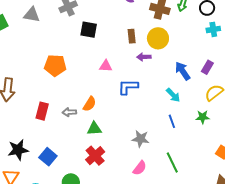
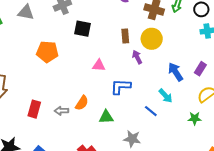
purple arrow: (144, 57) -> (137, 57), turned 64
orange pentagon: (55, 65) -> (47, 52), moved
blue line: (172, 121) -> (151, 111), moved, turned -32
green triangle: (94, 129) -> (106, 117), moved

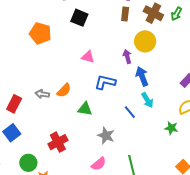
brown rectangle: (125, 36) -> (125, 14), moved
blue arrow: (176, 72) -> (142, 76), moved
red rectangle: (34, 109) -> (14, 104), moved

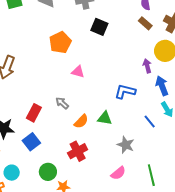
brown rectangle: (125, 14) -> (145, 23), turned -56
orange pentagon: (40, 33) -> (60, 42), turned 30
pink triangle: (88, 57) -> (78, 72), moved
orange semicircle: (64, 90) -> (81, 121), moved
gray arrow: (42, 94) -> (62, 103), turned 32

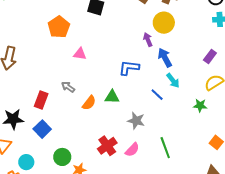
red cross: (78, 151) -> (107, 146), moved

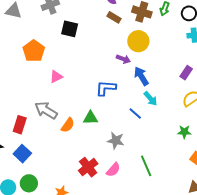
purple arrow: (148, 40) -> (123, 59), turned 136
pink triangle: (80, 54) -> (56, 77), turned -32
gray arrow: (68, 87) -> (46, 110), size x1.6
green star: (200, 105) -> (184, 132), moved
green circle: (62, 157) -> (29, 183), moved

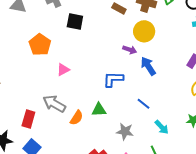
cyan arrow: (150, 99) -> (162, 127), moved

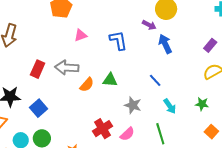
blue L-shape: (113, 79) -> (118, 40), moved, turned 70
gray arrow: (54, 104) -> (67, 68), turned -35
red rectangle: (28, 119) -> (38, 69), moved

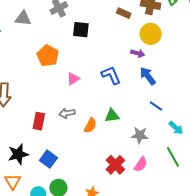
blue arrow: (165, 44) -> (148, 76), moved
gray arrow: (67, 68) -> (67, 113), size x0.7

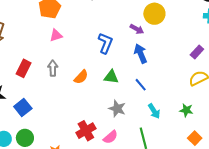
blue L-shape: (111, 75) -> (105, 43), turned 30
pink triangle: (73, 79) -> (56, 35), moved
gray arrow: (67, 113) -> (53, 68), turned 84
green triangle: (112, 116) -> (111, 77), moved
orange semicircle: (90, 125) -> (81, 77), moved

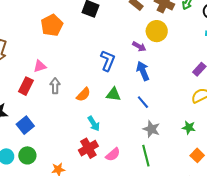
pink triangle: (56, 35) -> (40, 66), moved
gray star: (117, 109) -> (151, 129), moved
cyan arrow: (154, 111) -> (94, 124), moved

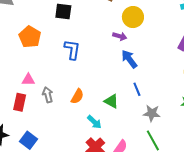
blue L-shape: (108, 61) -> (72, 50), moved
pink triangle: (40, 66) -> (28, 80), turned 32
green triangle: (114, 94) -> (111, 101), moved, turned 35
blue line: (143, 102) -> (137, 89), turned 32

